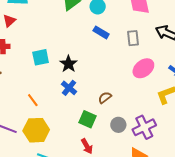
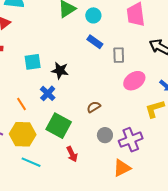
gray rectangle: (133, 38) -> (119, 55), moved
black star: (68, 64) -> (60, 71), turned -30
blue cross: (69, 88) -> (48, 93), moved
green square: (87, 119) -> (59, 126), moved, size x1.4

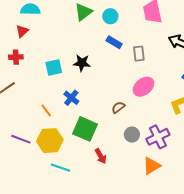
black star: (60, 71) -> (82, 63), moved
pink ellipse: (134, 81) -> (144, 87), moved

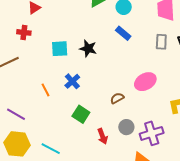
gray rectangle: (139, 54) -> (161, 42), moved
green square: (85, 129) -> (81, 114), size x0.7
yellow hexagon: (50, 141) -> (17, 144), moved
red arrow: (101, 156) -> (103, 136), moved

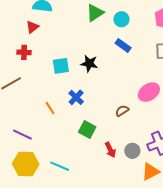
gray circle: (126, 127) -> (132, 151), moved

